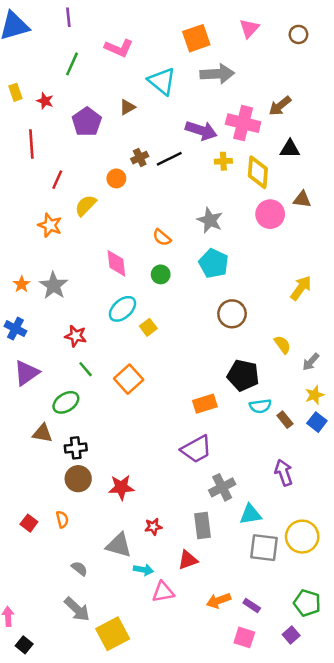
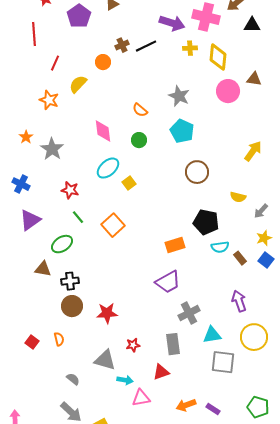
black triangle: (290, 149) -> (252, 25), moved
orange star: (22, 284) -> (26, 137), moved
yellow semicircle: (282, 345) -> (238, 197), turned 140
yellow circle: (302, 537) -> (254, 337), moved

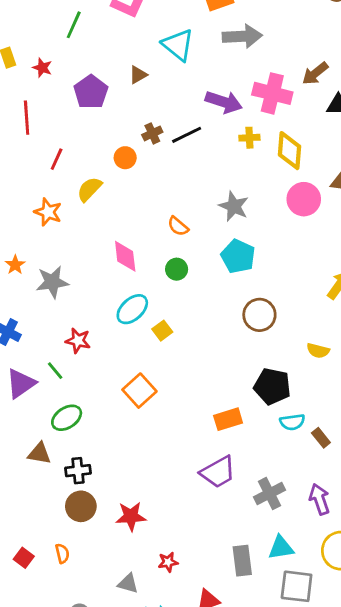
gray star: (52, 149) -> (52, 282), turned 30
green line: (78, 217) -> (55, 371), moved
gray cross: (189, 313) -> (269, 493), moved
gray rectangle: (173, 344) -> (242, 561), moved
gray triangle: (105, 360) -> (128, 583), size x0.7

